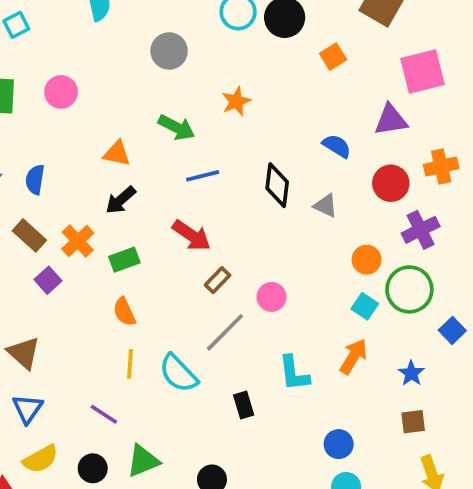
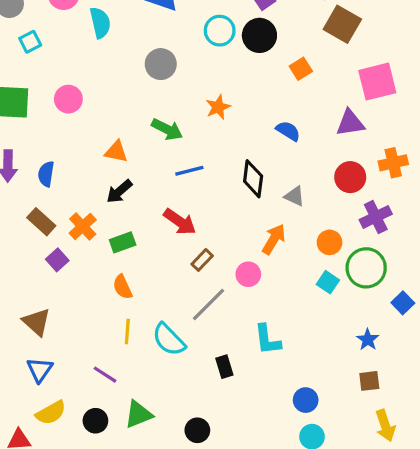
blue semicircle: (337, 146) -> (288, 131), moved
orange arrow: (354, 357) -> (274, 239), moved

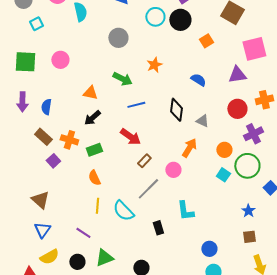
orange cross: (83, 226) -> (69, 140), turned -30

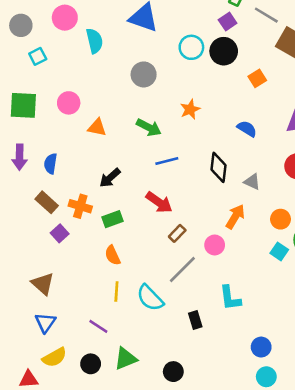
orange triangle: (90, 93) -> (97, 127), moved

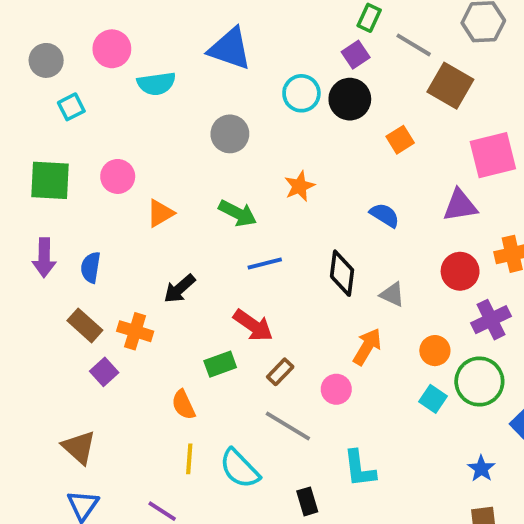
cyan semicircle: (94, 41) -> (156, 84), turned 95
orange triangle: (97, 127) -> (160, 213), turned -42
green rectangle: (113, 219) -> (220, 364), moved
gray line: (182, 270) -> (288, 426), turned 76

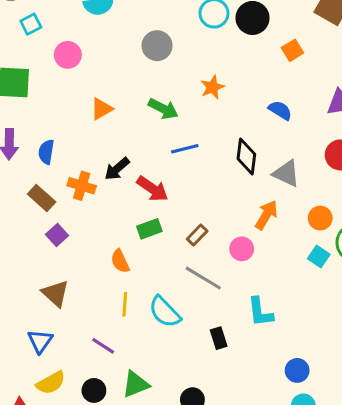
pink circle: (118, 176) -> (68, 55), moved
gray triangle: (392, 294) -> (286, 173), size x1.4
red arrow: (253, 325) -> (152, 189), moved
orange cross: (135, 331) -> (82, 186), moved
brown triangle: (79, 447) -> (55, 293), moved

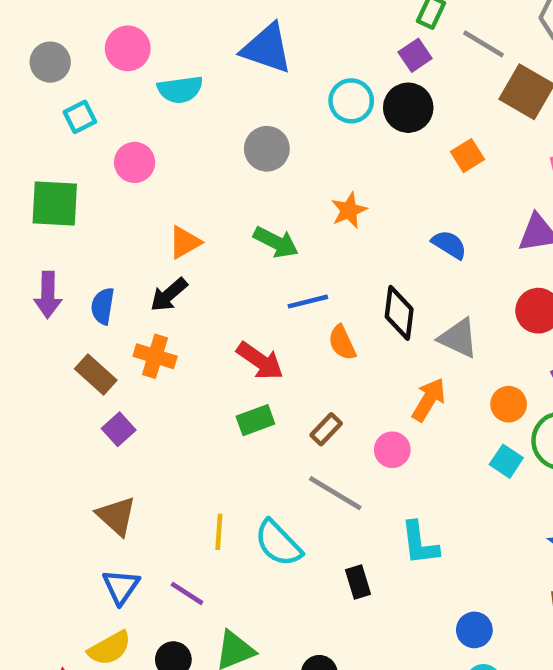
black arrow: (117, 169) -> (169, 295), moved
orange semicircle: (120, 261) -> (342, 343), moved
blue triangle: (40, 341) -> (121, 587), moved

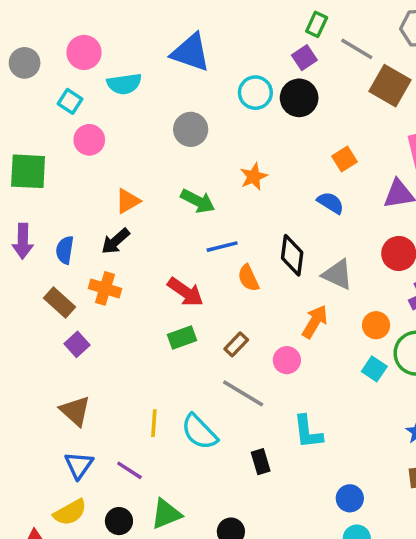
cyan square: (80, 117) -> (70, 101), moved, turned -30
orange square: (468, 156) -> (345, 159), moved

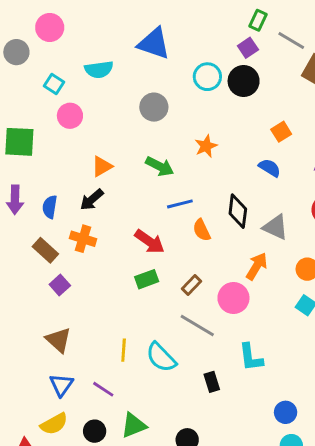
pink circle: (84, 52) -> (50, 27), moved
pink circle: (287, 360) -> (233, 298), size x1.4

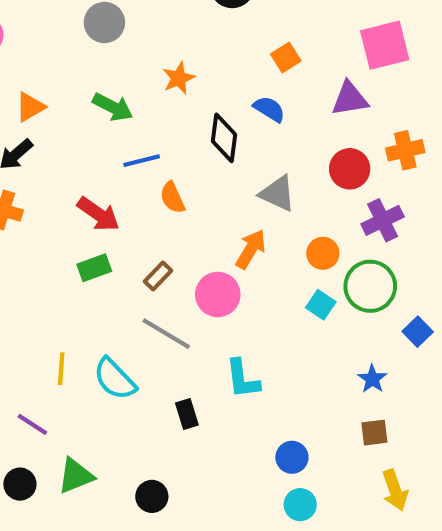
black diamond: (238, 211) -> (224, 138), moved

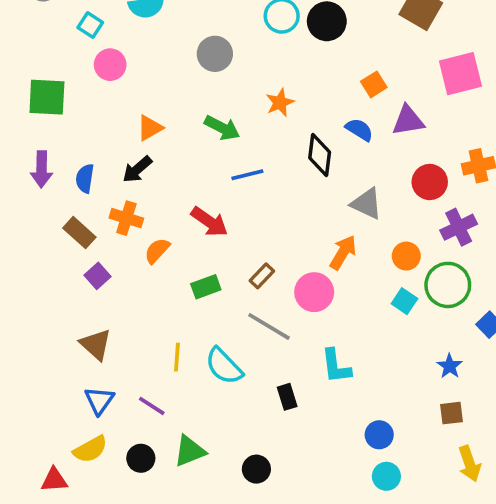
purple triangle: (350, 99) -> (408, 121), moved
orange semicircle: (172, 198) -> (157, 251), moved, turned 68
green rectangle: (94, 268) -> (206, 287), moved

